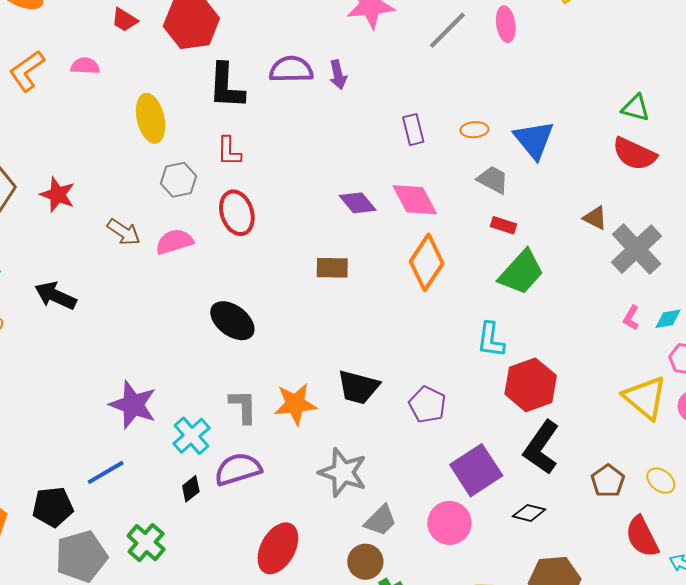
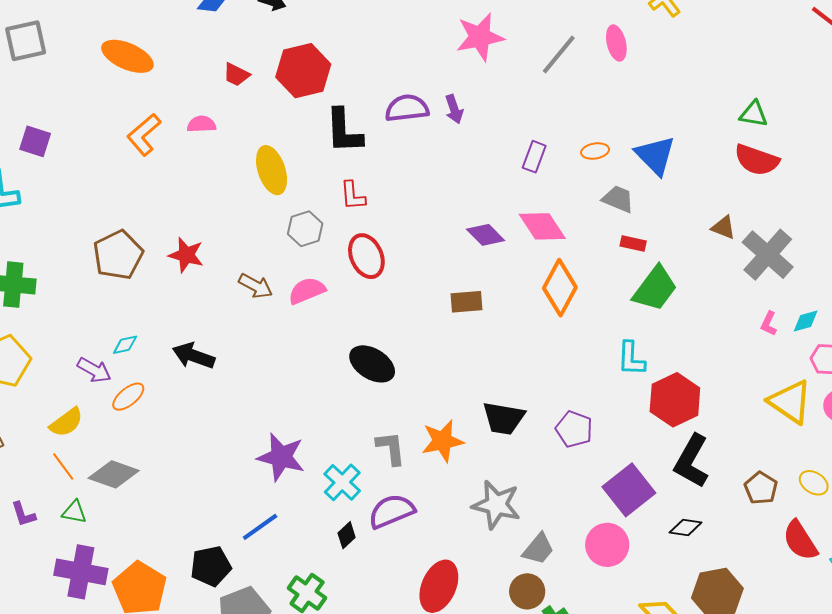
purple rectangle: (413, 130) -> (534, 157), turned 40

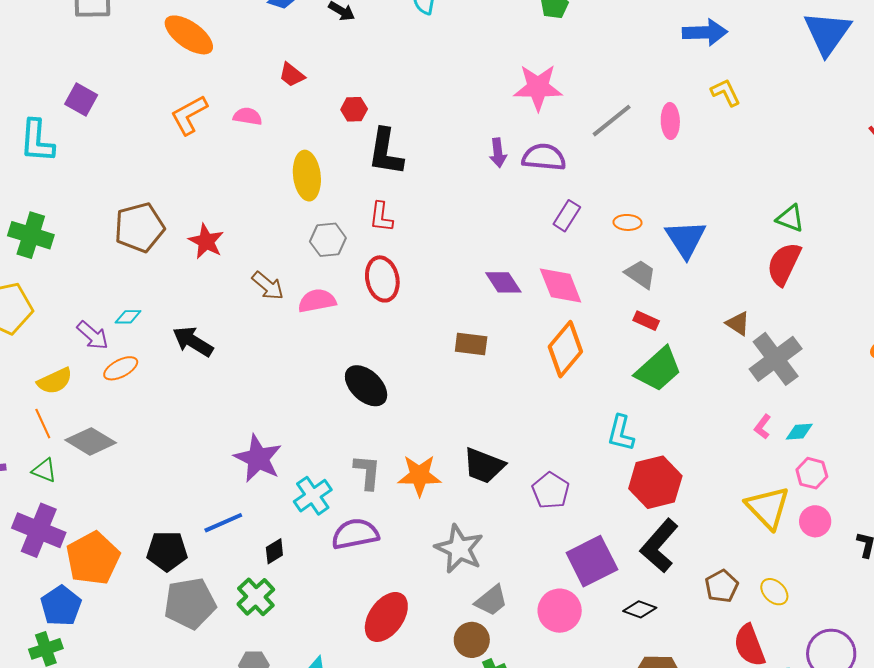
red hexagon: (303, 71) -> (354, 109), moved, size x0.5
purple semicircle: (407, 108) -> (544, 157), moved
red semicircle: (757, 160) -> (784, 264), turned 84
black diamond: (347, 535) -> (274, 551), moved

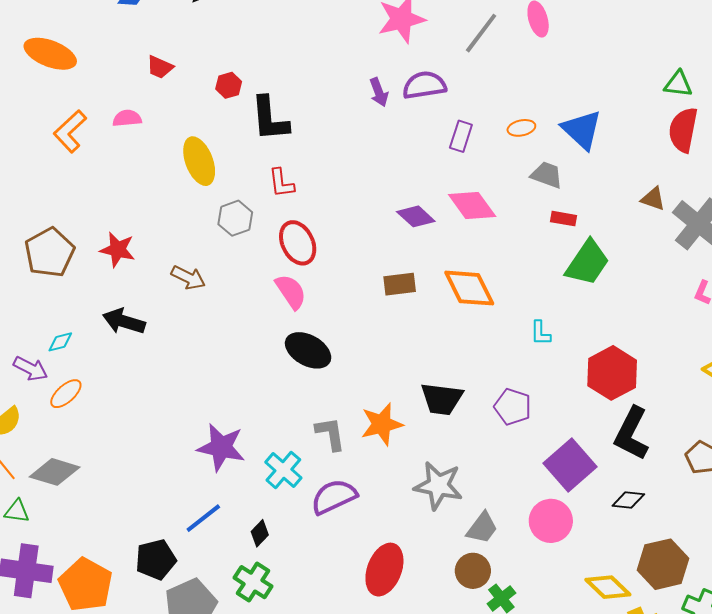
pink semicircle: (317, 301) -> (291, 292), moved, turned 81
black arrow: (193, 341) -> (124, 321), moved
orange diamond: (565, 349) -> (469, 288), moved, turned -52
cyan L-shape: (621, 433) -> (540, 333), moved, size x0.7

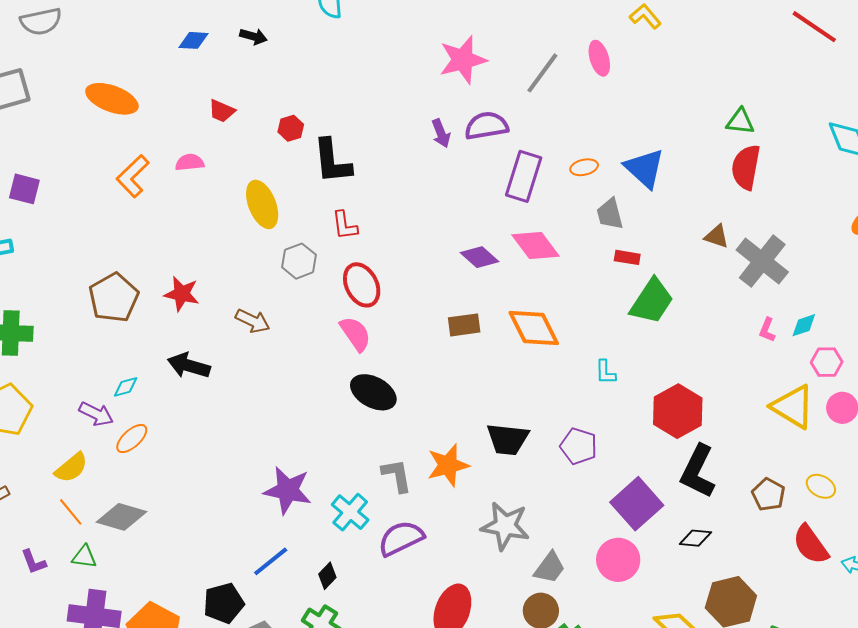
purple rectangle: (461, 136) -> (524, 176), size x1.6
gray trapezoid: (547, 175) -> (610, 214), turned -124

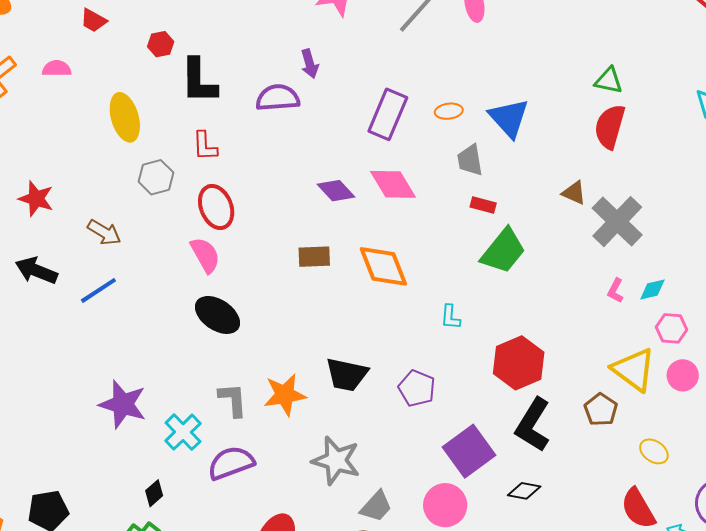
purple semicircle: (486, 126) -> (278, 98), moved
brown pentagon: (768, 495) -> (601, 410), moved
blue line: (271, 561) -> (98, 290), moved

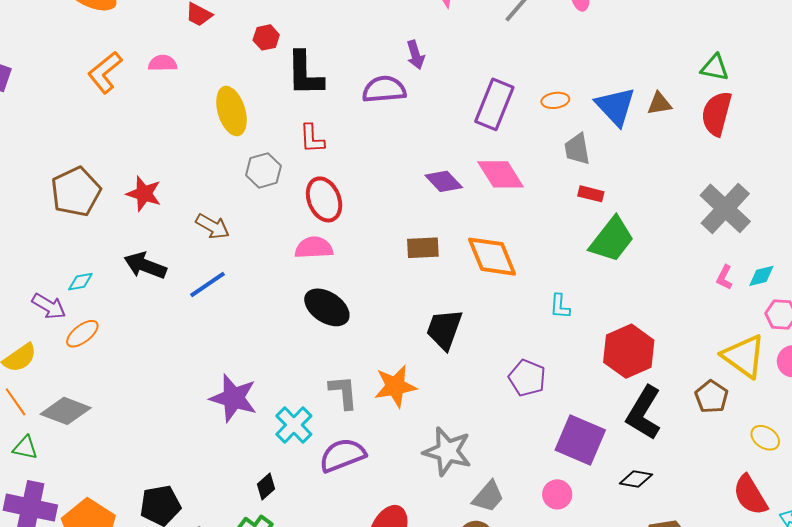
brown triangle: (574, 193) -> (659, 104), moved, turned -32
pink semicircle: (205, 255) -> (314, 248), turned -63
black trapezoid: (347, 375) -> (444, 329), moved, turned 99
purple square: (469, 451) -> (580, 440), turned -30
pink circle: (445, 505) -> (557, 494), size x0.7

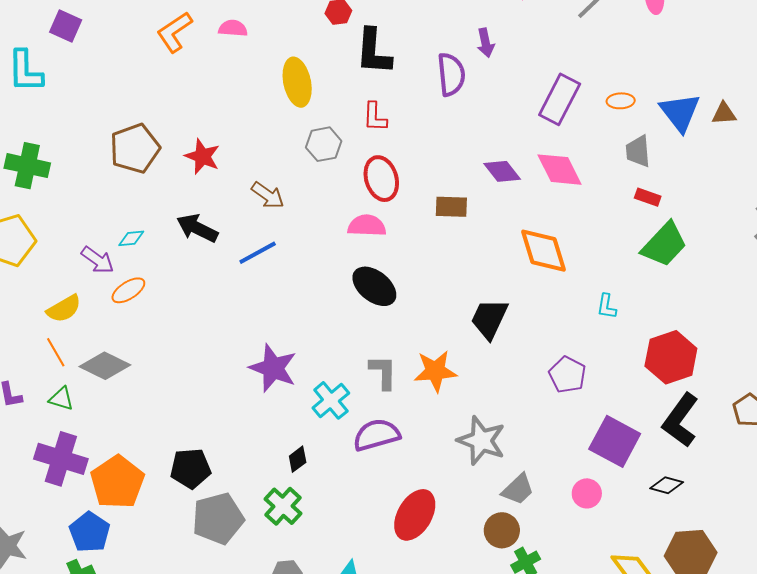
purple semicircle: (384, 89) -> (451, 74), turned 84
brown rectangle: (423, 248) -> (451, 207), moved

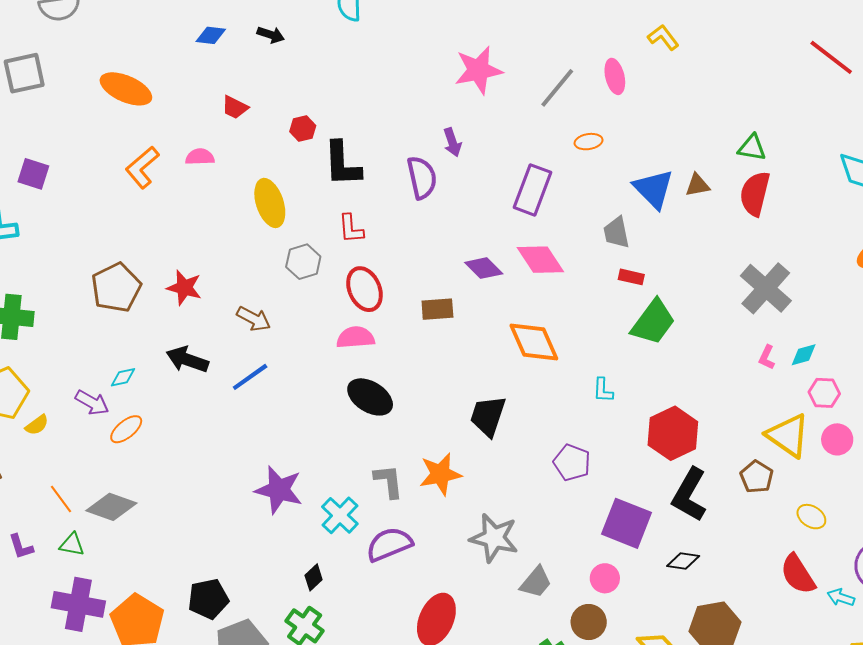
orange ellipse: (621, 101) -> (589, 142), moved
yellow semicircle: (64, 309) -> (37, 425), moved, size x0.7
brown circle: (502, 530) -> (589, 622), moved

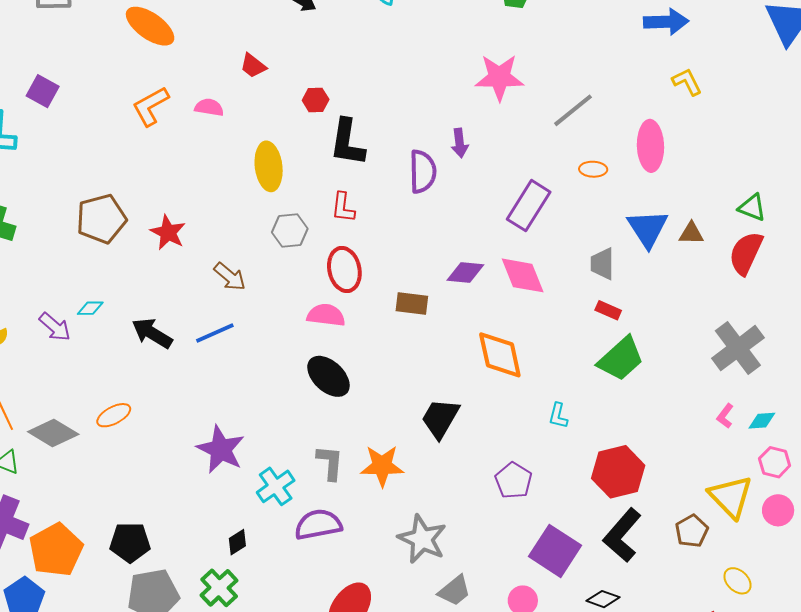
pink ellipse: (615, 76) -> (650, 146), moved, size x1.4
purple diamond: (484, 268) -> (465, 272), turned -51
black arrow: (187, 360) -> (152, 333), moved
orange ellipse: (126, 429) -> (114, 415), moved

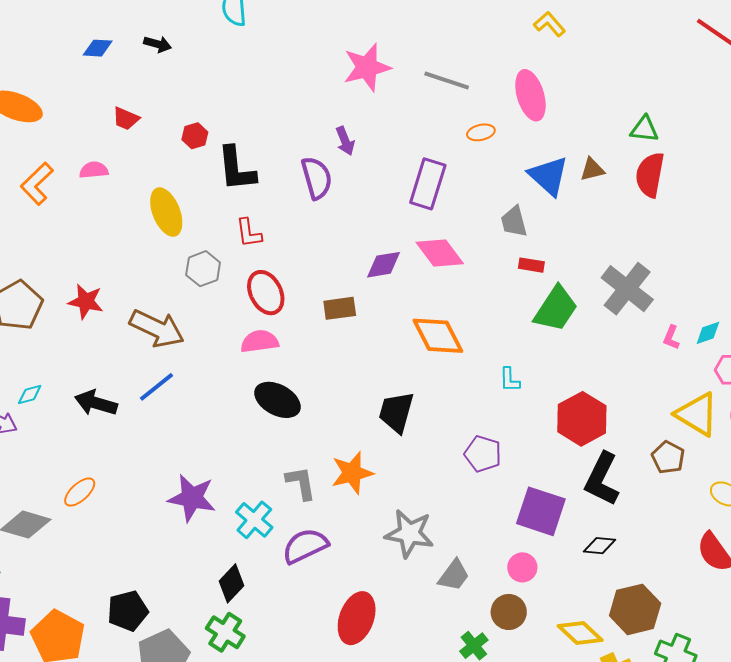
gray line: (573, 110) -> (447, 81), turned 72
brown arrow: (230, 277) -> (157, 329), size x1.6
gray cross: (738, 348) -> (627, 289), moved
black diamond: (237, 542) -> (231, 583), size x1.4

